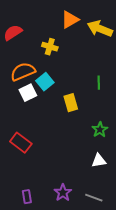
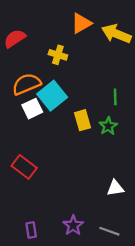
cyan square: (45, 82) -> (52, 96), size x1.4
green star: (100, 130) -> (108, 126), moved

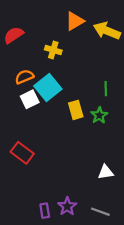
orange semicircle: (26, 84) -> (24, 77), size x0.7
purple rectangle: (31, 230) -> (45, 211), moved

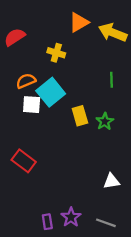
green line: (106, 89) -> (111, 80), moved
white square: (30, 99) -> (32, 105), turned 30

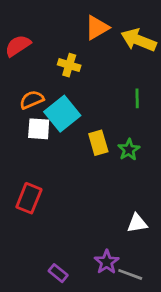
red rectangle: (24, 161) -> (29, 198), turned 75
purple star: (71, 217) -> (107, 262), moved
purple rectangle: (47, 222) -> (58, 273), turned -42

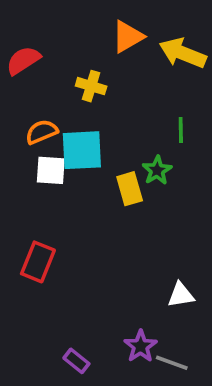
cyan square: (62, 114) -> (82, 150), turned 36
green star: (129, 150) -> (157, 170), moved

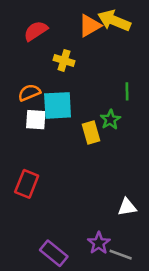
yellow arrow: (183, 53) -> (114, 21), moved
red semicircle: (23, 60) -> (36, 31), moved
purple rectangle: (76, 361) -> (54, 253), size x1.5

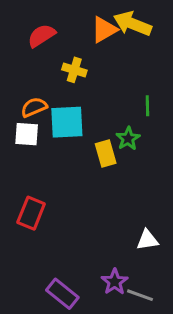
white square: (36, 120) -> (27, 134), moved

